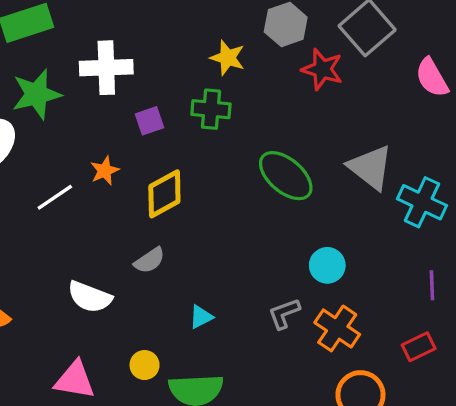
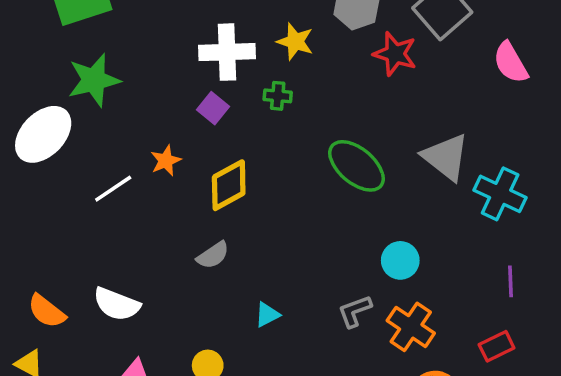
white cross: (106, 68) -> (227, 52), moved
green cross: (211, 109) -> (278, 96), size x0.7
purple square: (150, 121) -> (213, 108), turned -32
white semicircle: (90, 297) -> (117, 304), moved

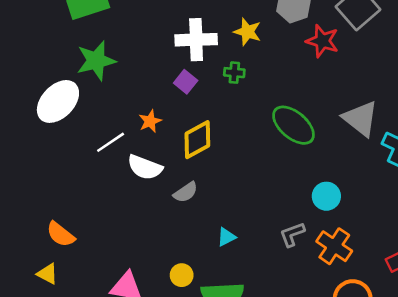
white semicircle: (117, 304) -> (145, 167), moved

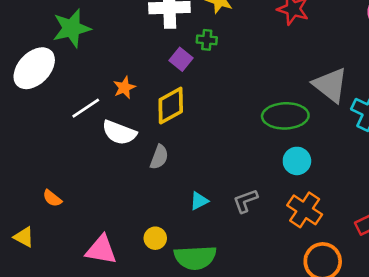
purple square: (186, 82) -> (181, 59), moved
green ellipse: (293, 125) -> (285, 116), moved, turned -42
gray semicircle: (186, 192) -> (159, 157), turned -35
orange semicircle: (61, 234) -> (52, 198), moved, size x0.7
gray L-shape: (292, 234) -> (245, 201), moved

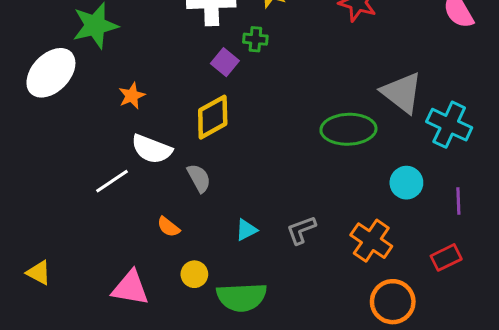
orange star: (124, 88) -> (132, 96), moved
white line: (86, 108) -> (112, 181), moved
gray semicircle: (159, 157) -> (199, 178), turned -50
cyan circle: (297, 161) -> (406, 183), moved
orange semicircle: (52, 198) -> (168, 227), moved

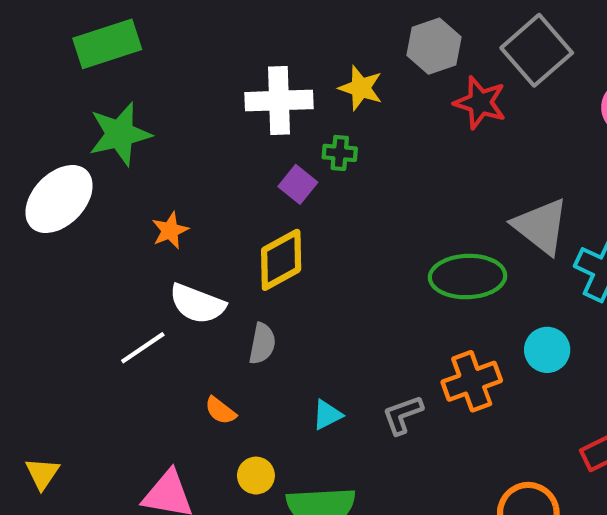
gray semicircle: (199, 178) -> (262, 344), turned 40
orange cross: (371, 241) -> (472, 381), moved, turned 36
yellow triangle: (39, 273) -> (42, 473), turned 36

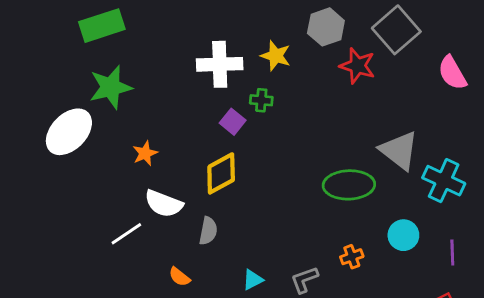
orange cross: (472, 381) -> (352, 257), size x0.6

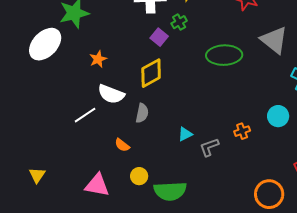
green cross: (261, 100) -> (179, 22), turned -35
gray triangle: (399, 150) -> (274, 40), moved
green ellipse: (349, 185) -> (224, 55), moved
cyan triangle: (253, 280) -> (185, 134), moved

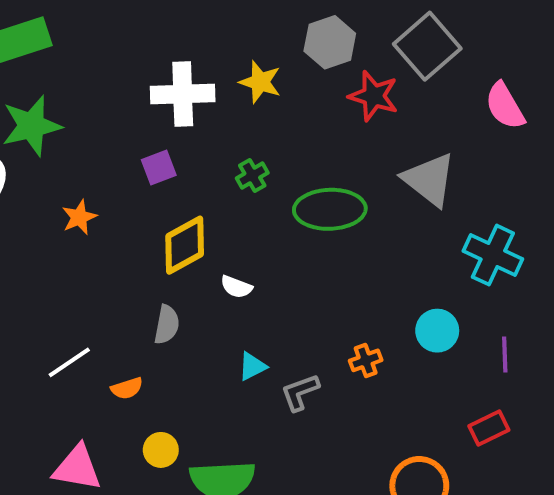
green cross: (179, 22) -> (252, 175), moved
purple square: (159, 37) -> (159, 168), moved, turned 30
white semicircle: (111, 94) -> (236, 287), moved, size x0.6
white line: (85, 115) -> (69, 362), moved
orange semicircle: (122, 145) -> (127, 388), turned -56

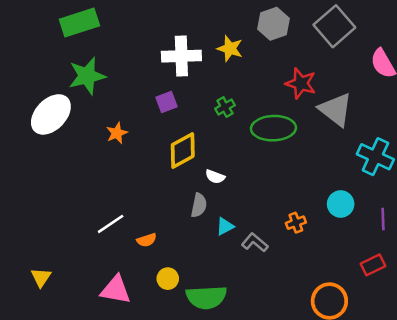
red star: (374, 96) -> (301, 83), moved
gray semicircle: (167, 325) -> (199, 205), moved
gray L-shape: (300, 392) -> (255, 243), turned 60

